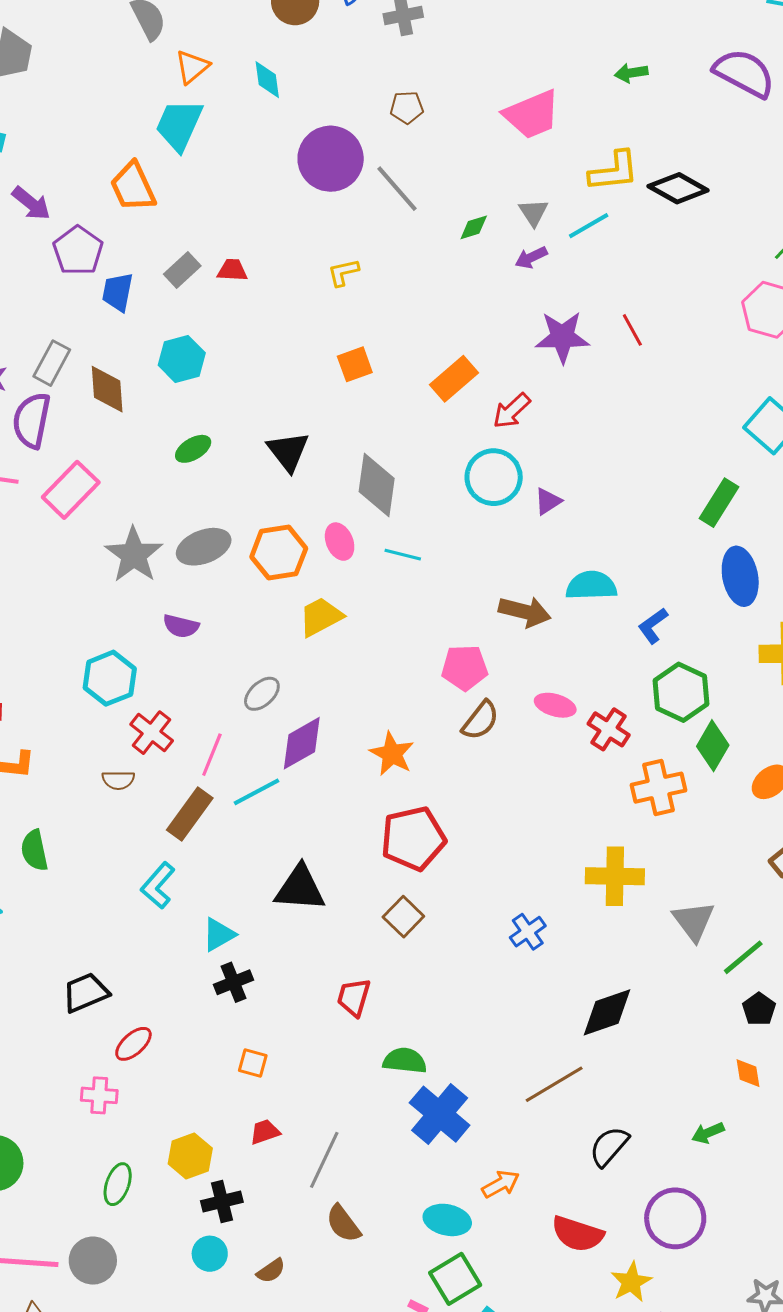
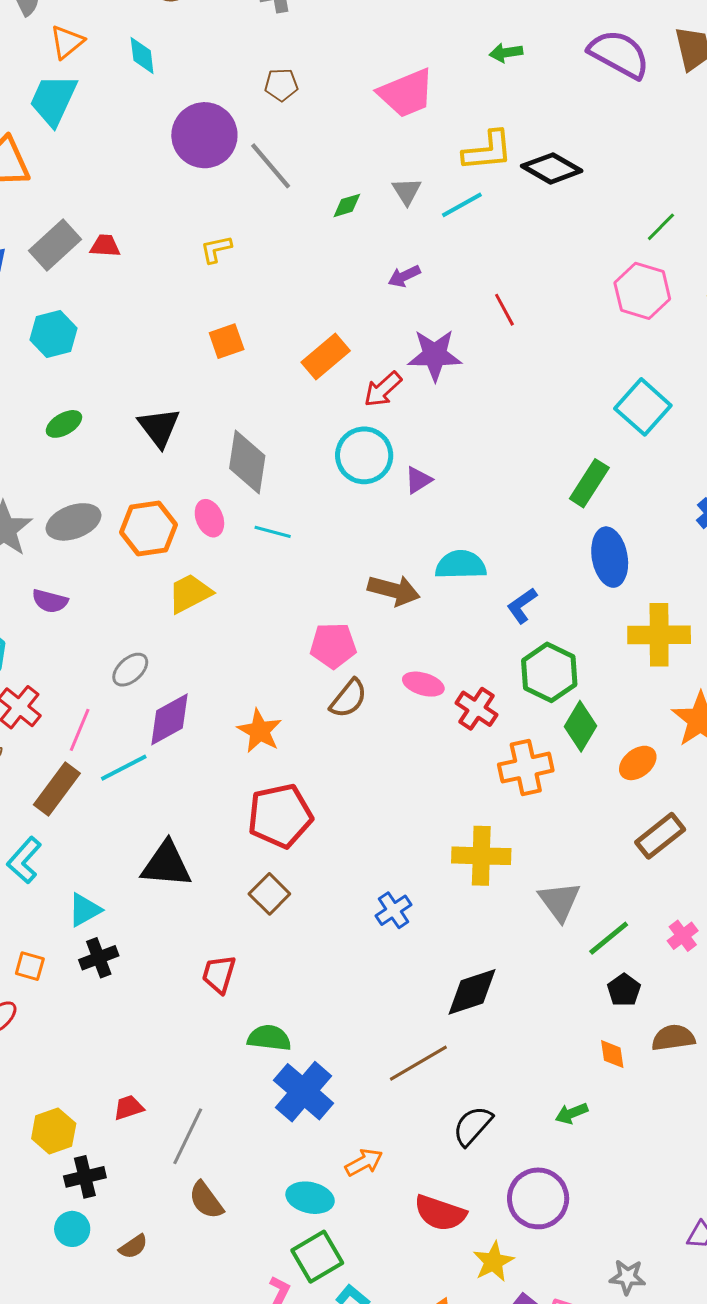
purple arrow: (531, 258) -> (404, 276), moved
gray rectangle: (182, 270) -> (55, 245), size x1.4
purple star: (562, 337) -> (435, 355), moved
orange square: (253, 1063) -> (30, 966), moved

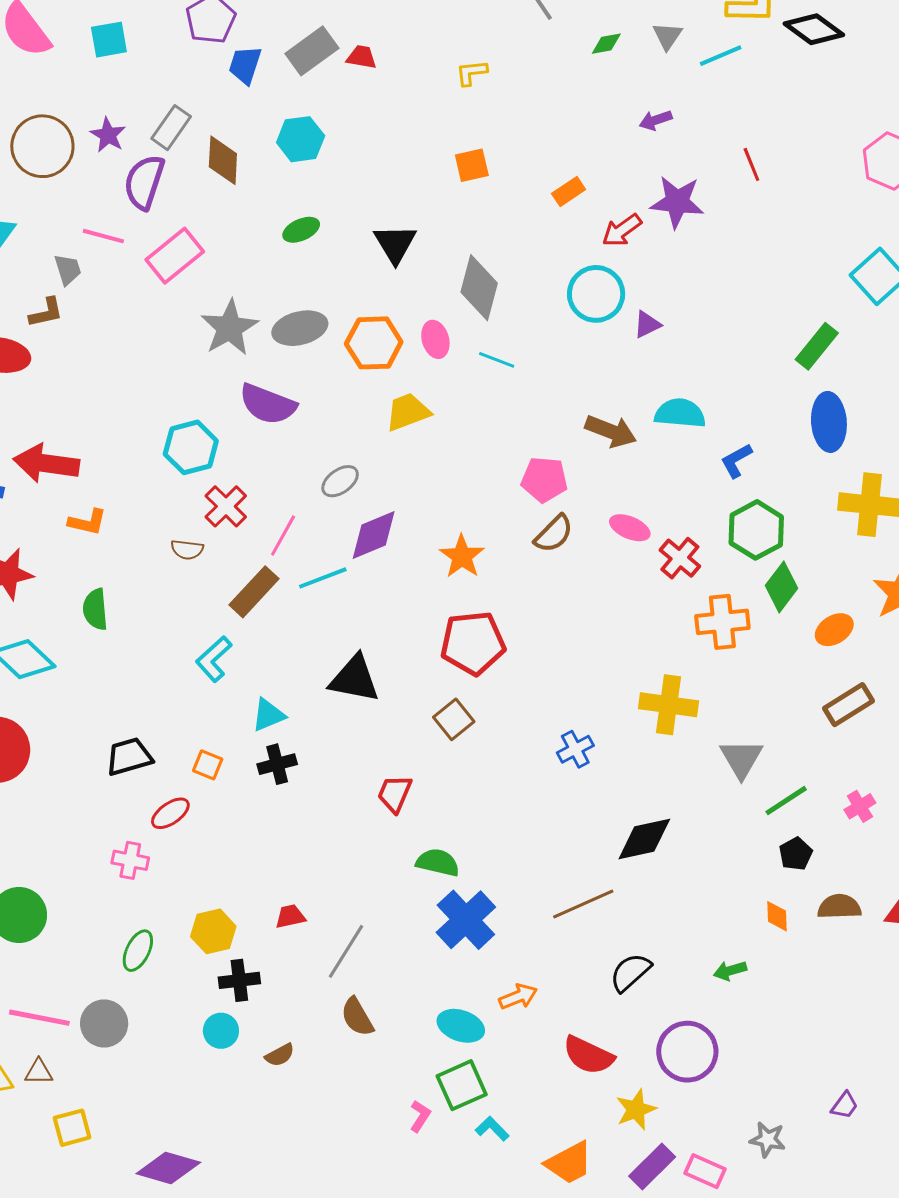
orange rectangle: (326, 357) -> (569, 191), size x0.7
purple semicircle: (50, 601) -> (268, 404), size x1.6

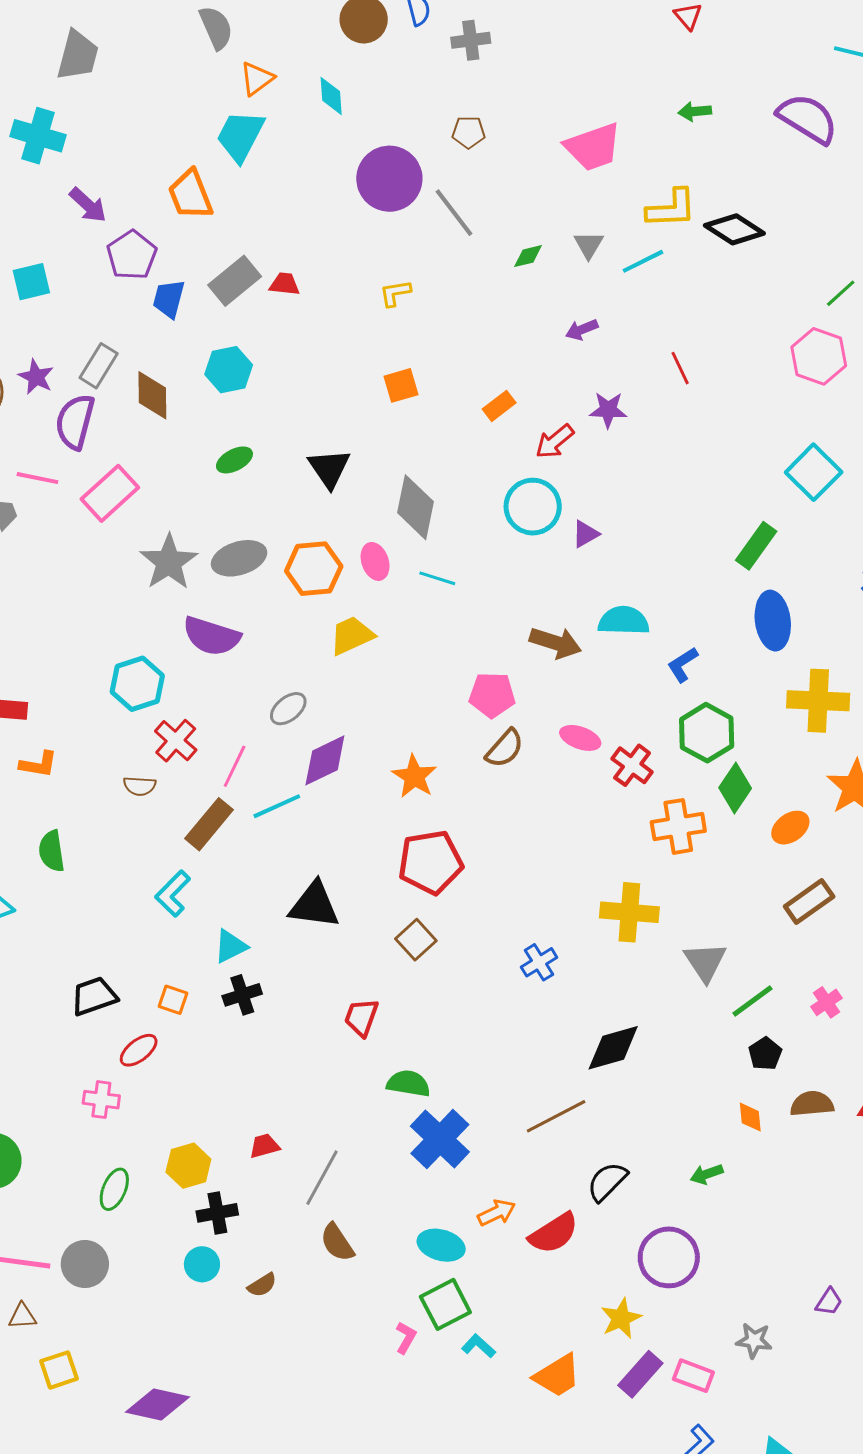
purple star: (677, 202) -> (608, 410), size x0.7
red semicircle: (588, 1055) -> (554, 1233), moved, turned -54

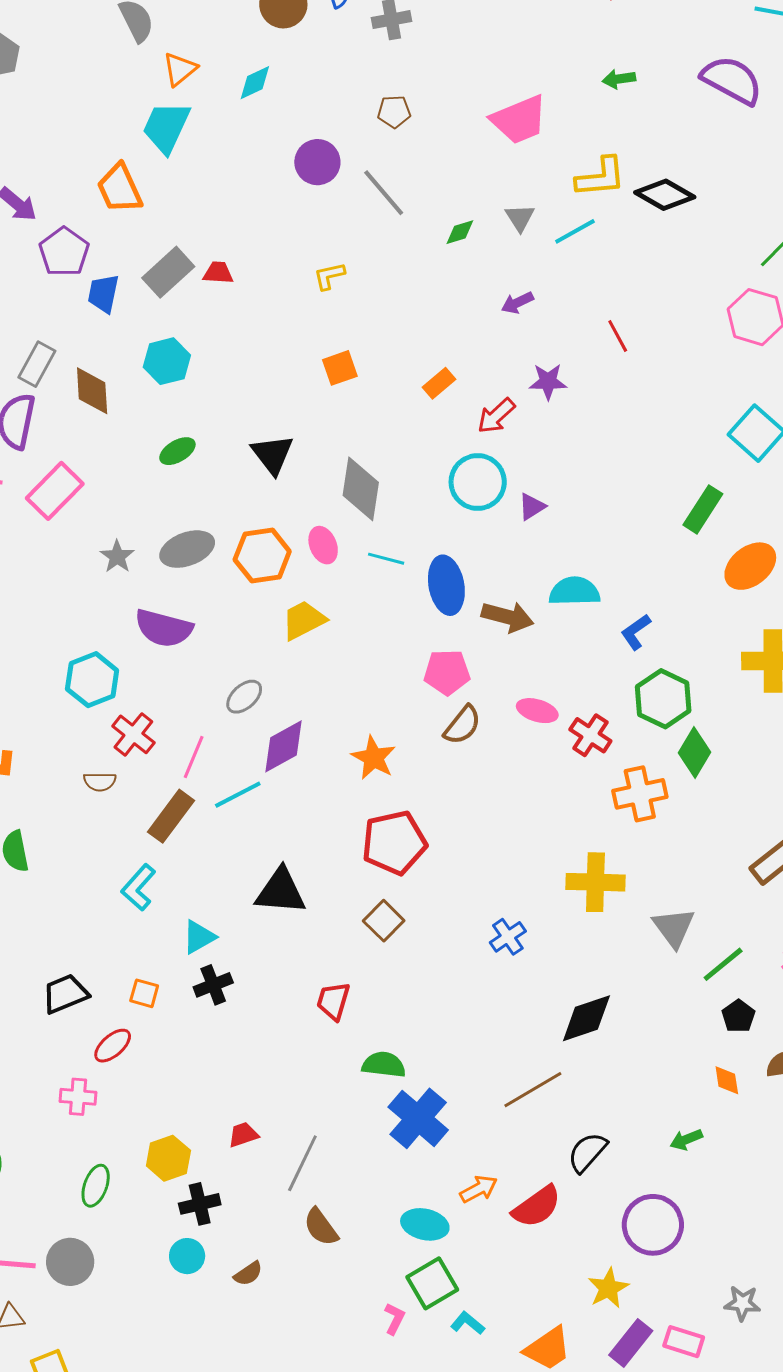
cyan diamond: (331, 96) -> (255, 83), turned 72
purple circle: (389, 179) -> (317, 162), size x0.7
gray star: (169, 562) -> (117, 557), size x0.6
blue ellipse: (773, 621) -> (446, 585), moved
orange ellipse: (790, 828) -> (750, 566), moved, size x1.4

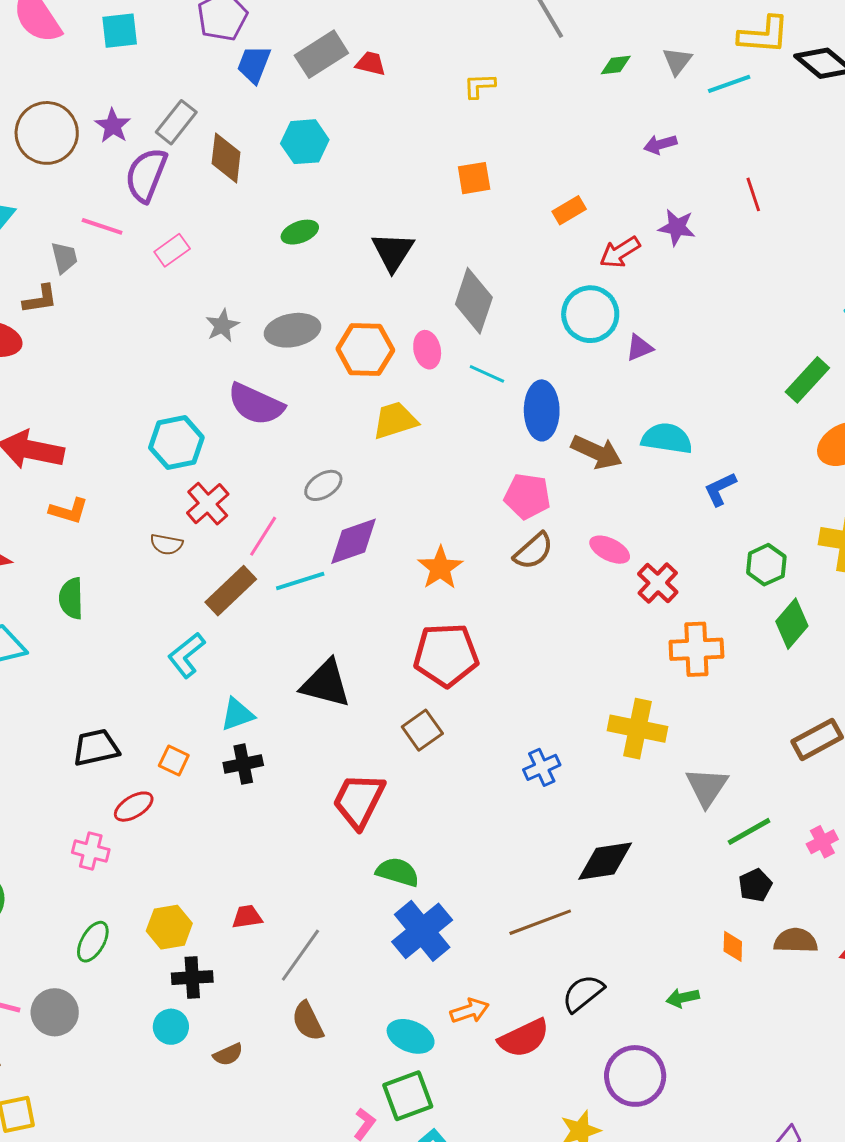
pink rectangle: (55, 491) -> (172, 250), size x0.6
green hexagon: (663, 699) -> (766, 565), moved, size x0.7
green diamond: (695, 752) -> (792, 624), moved
red trapezoid: (333, 1001) -> (359, 801), size x1.5

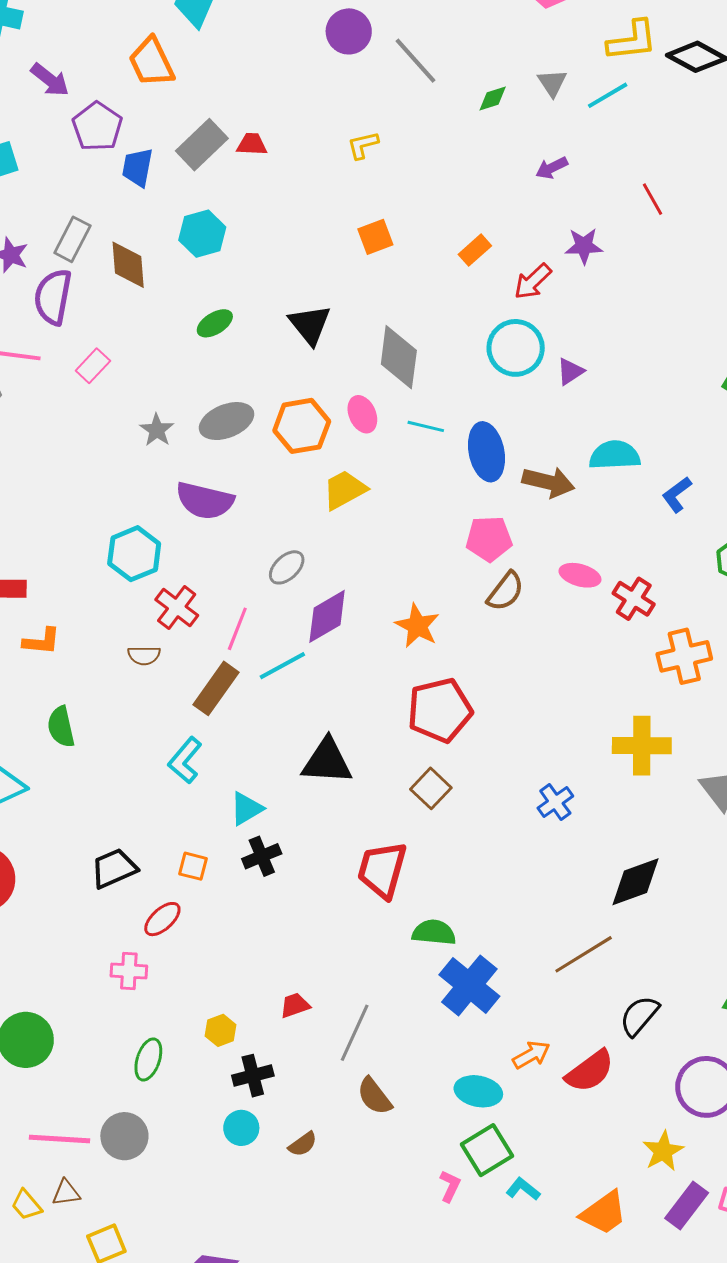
yellow hexagon: (169, 927) -> (221, 1030), size x0.7

